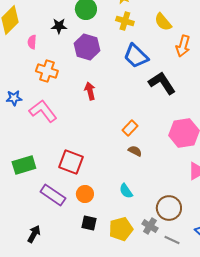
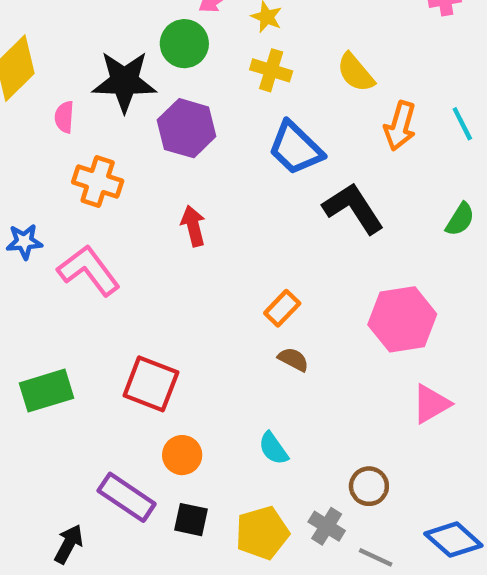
black star: (59, 26) -> (124, 81), size x1.8
purple rectangle: (53, 195) -> (127, 497), moved
brown circle: (169, 208) -> (369, 486), size x0.7

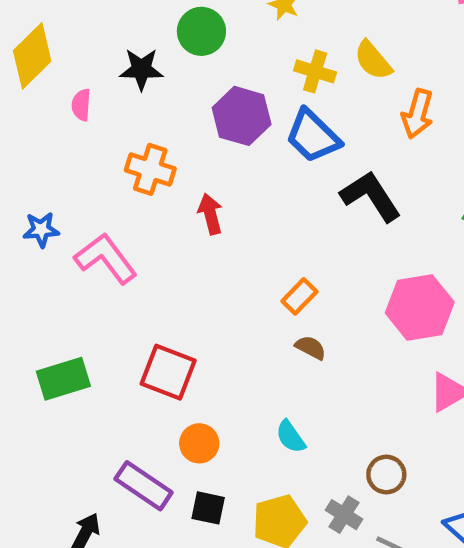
yellow cross: (271, 70) -> (315, 71), moved
black star: (124, 81) -> (141, 69), size x0.7
purple hexagon: (187, 128) -> (242, 116), moved
orange cross: (98, 182) -> (150, 169), moved

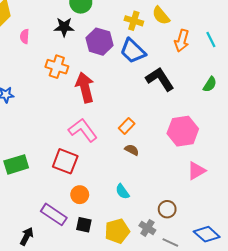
black star: (141, 69) -> (64, 27), moved
red arrow: (210, 214) -> (85, 87), size x1.6
pink L-shape: (106, 258) -> (83, 130), moved

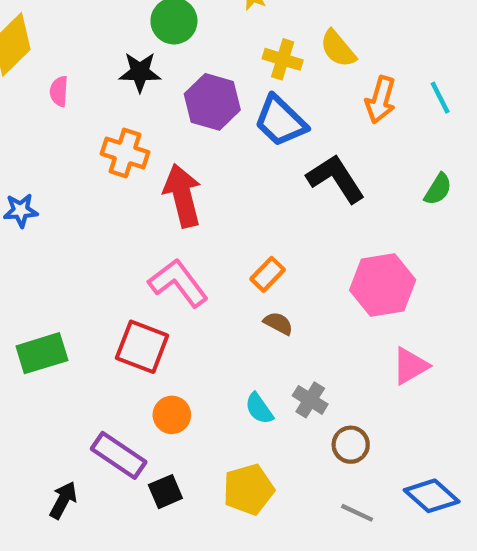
black square: (84, 225) -> (165, 492), moved, turned -35
gray cross: (147, 228) -> (310, 400), moved

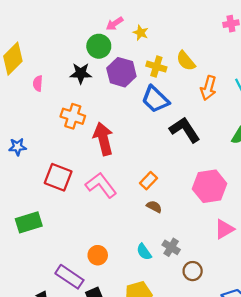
purple hexagon: (212, 102) -> (121, 72), moved
red square: (142, 347) -> (58, 177), moved

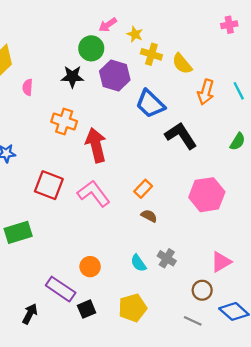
yellow cross: (156, 67) -> (151, 54), moved
pink triangle: (224, 229) -> (221, 262), moved
brown circle: (193, 271) -> (202, 290), moved

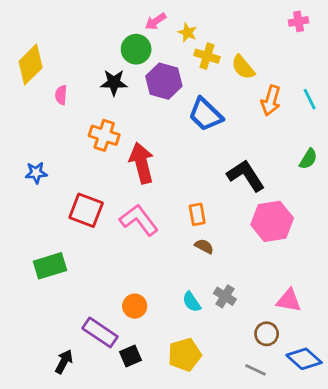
black L-shape: (181, 136) -> (246, 176), moved
orange rectangle: (143, 189) -> (197, 214), turned -54
pink triangle: (221, 262) -> (289, 300), turned 40

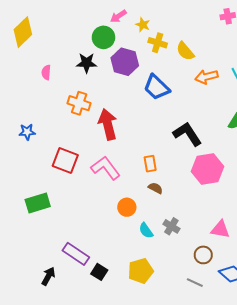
yellow diamond: (31, 64) -> (23, 32), moved
orange arrow: (271, 101) -> (206, 77), turned 60
orange circle: (135, 306) -> (127, 207), moved
black square: (131, 356) -> (99, 272), turned -35

